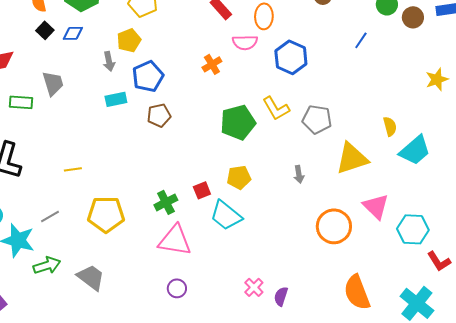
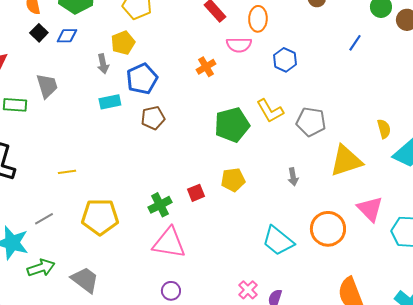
blue hexagon: (291, 57) -> (285, 60), size x0.7
cyan trapezoid: (226, 215) -> (278, 241), moved

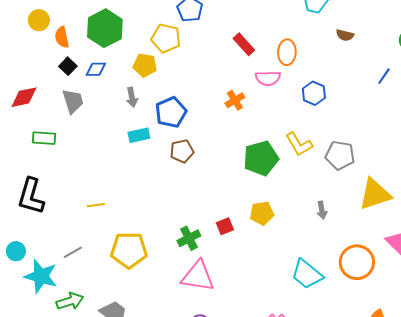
yellow pentagon: (123, 43) -> (145, 65), moved, turned 30
gray trapezoid: (47, 86) -> (73, 101), moved

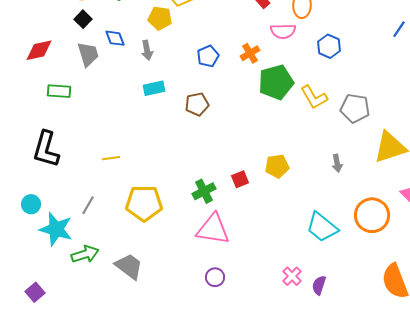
blue diamond: (96, 69) -> (115, 38), moved, turned 70
blue pentagon: (171, 112) -> (208, 56), moved, size x0.7
green pentagon: (261, 158) -> (276, 82), moved
gray line: (73, 252) -> (88, 205), turned -30

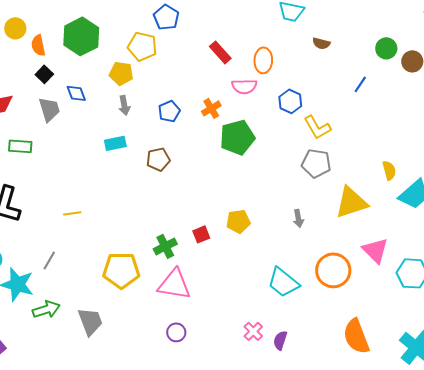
gray arrow: (147, 50) -> (124, 105), moved
yellow L-shape: (314, 97) -> (317, 127), moved
yellow pentagon: (144, 203) -> (121, 270), moved
gray trapezoid: (129, 266) -> (90, 321), turned 32

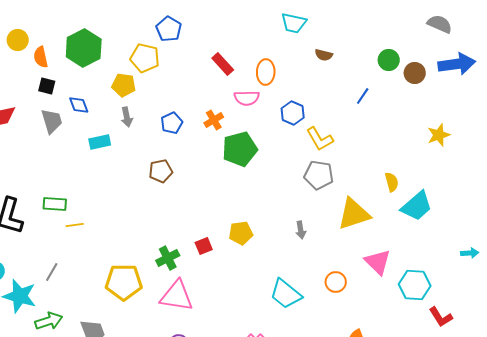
black square: (44, 74) -> (47, 86), turned -30
cyan rectangle: (115, 143) -> (100, 142), moved
green rectangle: (20, 146) -> (55, 204), moved
orange circle: (333, 270) -> (336, 282), size x0.6

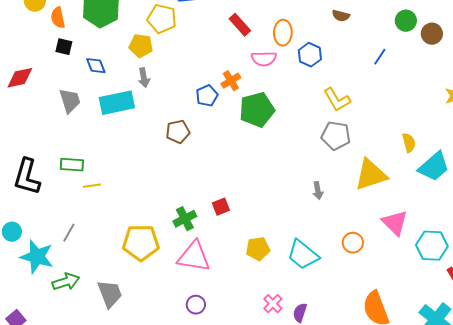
blue hexagon: (293, 113) -> (310, 55), moved
gray trapezoid: (52, 121) -> (70, 101), moved
blue pentagon: (172, 123) -> (207, 96), moved
cyan rectangle: (100, 142) -> (117, 103), size x1.6
yellow pentagon: (241, 233) -> (258, 249), moved

